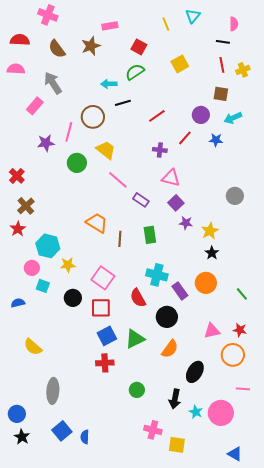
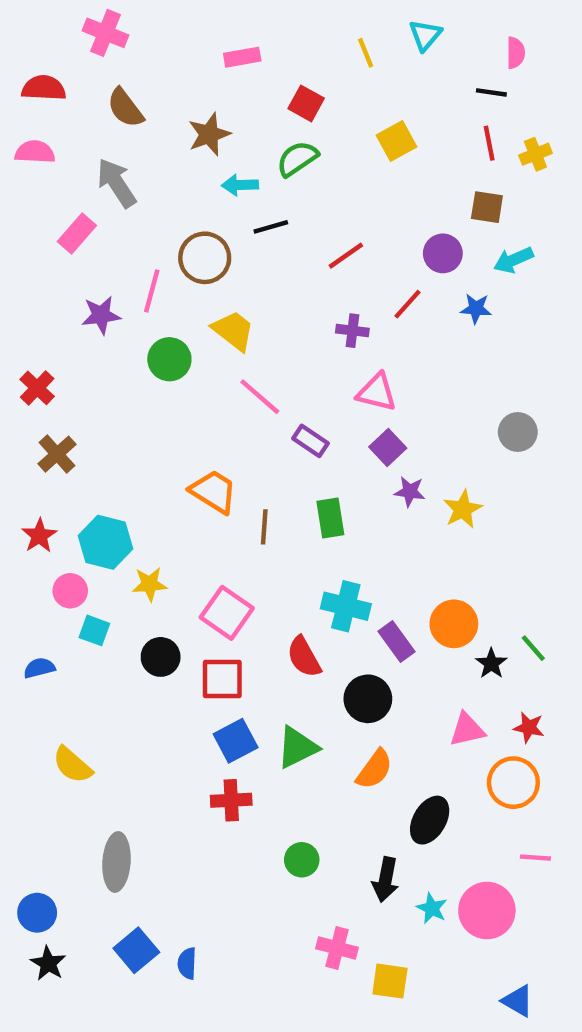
brown star: (91, 46) -> (209, 134), moved
red star: (18, 229) -> (39, 536), moved
black star: (212, 253) -> (491, 664), moved

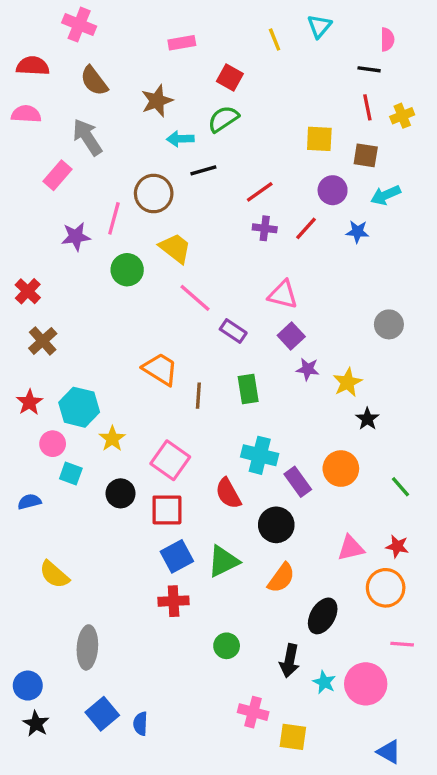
yellow square: (397, 141) -> (319, 139), moved, turned 32
purple cross: (352, 331) -> (265, 228), moved
yellow star: (150, 584) -> (112, 439), turned -30
black star: (491, 664) -> (367, 419), moved

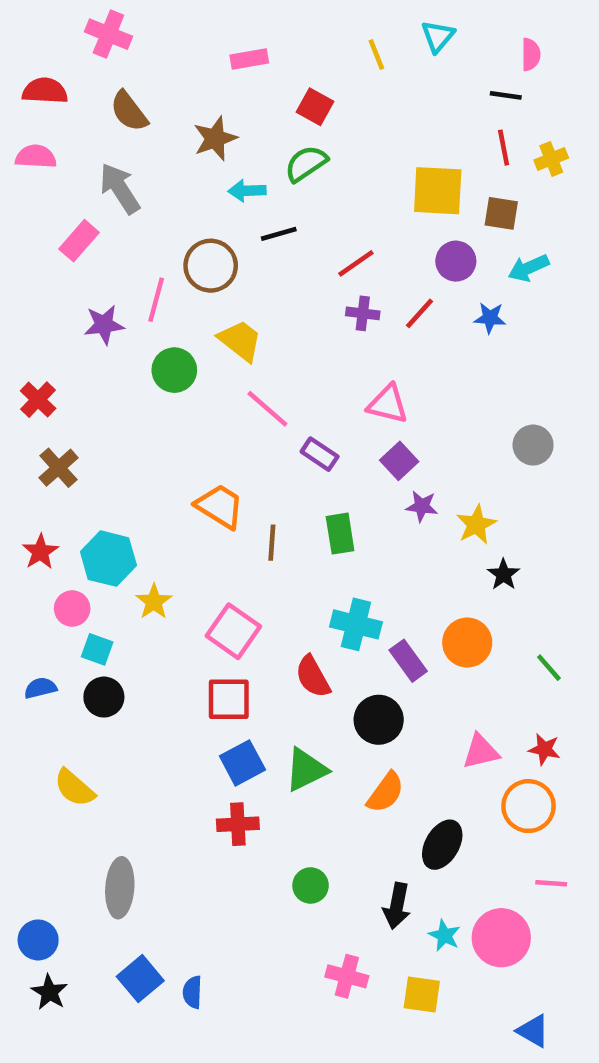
yellow square: (319, 139) -> (438, 191), size x1.4
black circle: (121, 493) -> (104, 697), moved
yellow square: (293, 737) -> (422, 994), moved

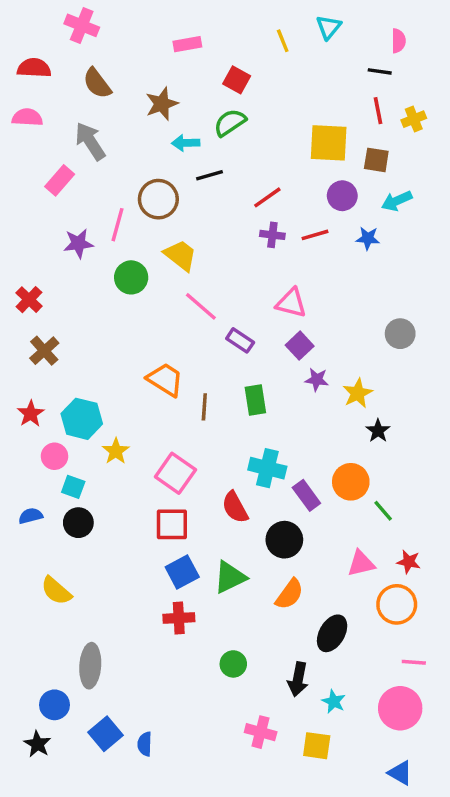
red line: (420, 313) -> (315, 235), turned 32
green line: (549, 668) -> (383, 511), moved
pink circle: (501, 938) -> (400, 708), moved
blue circle: (38, 940) -> (54, 705), moved

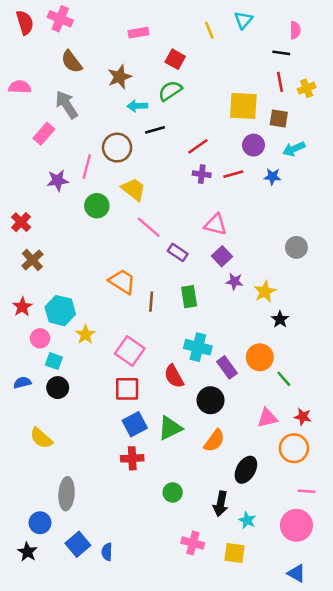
red semicircle: (34, 68) -> (25, 23), moved, turned 70

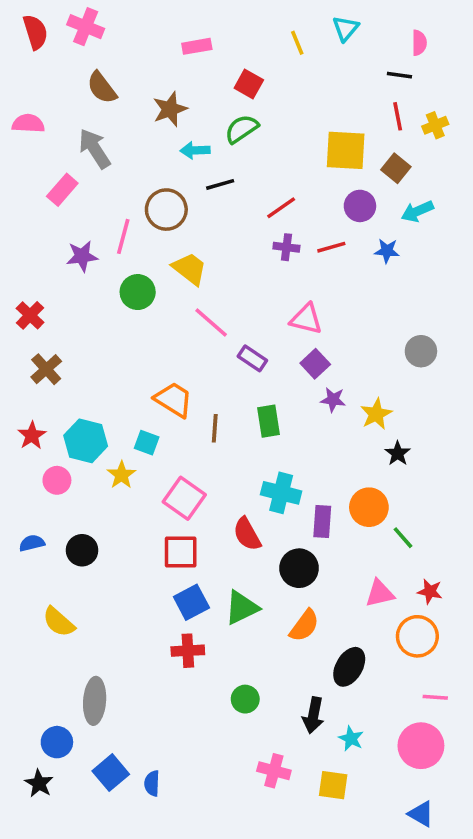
brown square: (279, 119) -> (396, 168), turned 30
cyan square: (54, 361) -> (147, 443), moved
purple rectangle: (227, 367) -> (322, 522), turned 40

